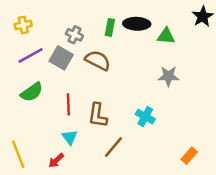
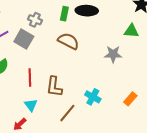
green triangle: (166, 36) -> (131, 31), moved
brown semicircle: (98, 60) -> (68, 41), moved
cyan cross: (145, 117) -> (93, 97), moved
orange rectangle: (189, 156) -> (130, 99), moved

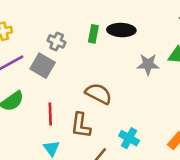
brown semicircle: (68, 41) -> (99, 94), moved
gray star: (113, 54) -> (148, 64), moved

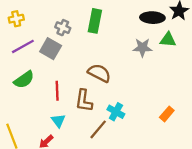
black ellipse: (121, 30) -> (152, 18), moved
green rectangle: (93, 34) -> (95, 21), size x1.5
cyan cross: (129, 138) -> (116, 112), moved

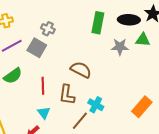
green rectangle: (95, 21) -> (98, 23), moved
orange rectangle: (167, 114) -> (142, 107), size x1.5

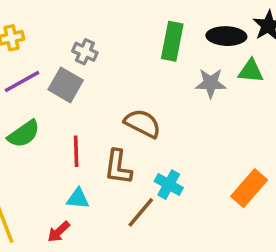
cyan triangle: (44, 113) -> (78, 199), turned -48

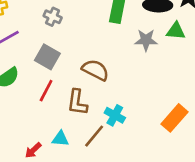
gray square: (66, 85) -> (47, 57), moved
red line: (76, 151) -> (46, 91), turned 30
cyan triangle: (78, 199) -> (60, 139), moved

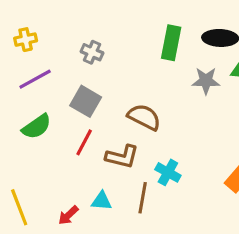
brown L-shape: (77, 102) -> (122, 157), turned -84
brown line: (94, 136) -> (143, 198), turned -30

